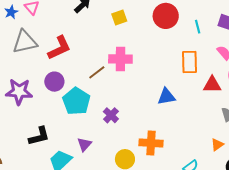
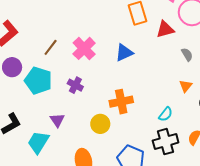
pink cross: (120, 59) -> (84, 48), moved, turned -30

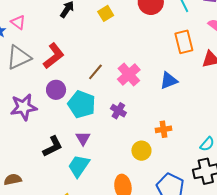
orange cross: (121, 102) -> (163, 129), size x0.7
purple triangle: (57, 120) -> (83, 138), moved

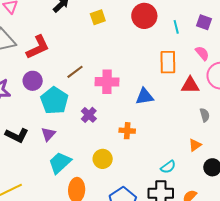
pink cross: (129, 74) -> (107, 82), turned 30
orange cross: (163, 129) -> (127, 131), moved
black L-shape: (53, 146) -> (17, 135), turned 40
cyan trapezoid: (79, 166) -> (60, 163), moved

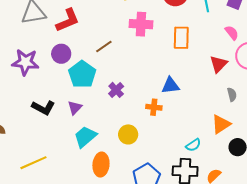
orange rectangle: (168, 62) -> (181, 38), moved
pink cross: (107, 82) -> (141, 24), moved
red triangle: (190, 85) -> (219, 64), turned -48
blue triangle: (144, 97) -> (171, 86), moved
orange triangle: (195, 145) -> (221, 124), size x1.5

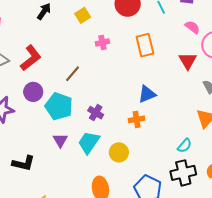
pink cross: (141, 24) -> (102, 43), size x0.6
black L-shape: (43, 108) -> (23, 163), moved
cyan trapezoid: (85, 137) -> (89, 142), moved

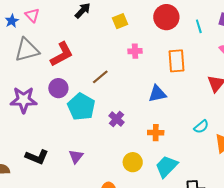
blue triangle: (147, 94) -> (157, 94), moved
purple triangle: (60, 140) -> (76, 156), moved
cyan trapezoid: (89, 142) -> (166, 166), moved
cyan semicircle: (185, 146) -> (201, 127), moved

